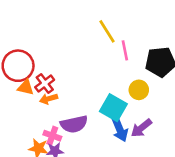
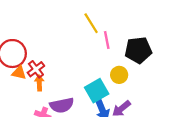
orange arrow: (49, 99) -> (39, 83), turned 104
cyan square: (113, 108) -> (97, 91), turned 30

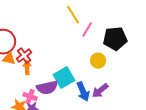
pink line: (107, 40) -> (87, 30), turned 42
cyan square: (97, 91) -> (64, 78), moved

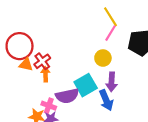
yellow line: (73, 15) -> (111, 17), moved
yellow circle: (98, 61) -> (103, 58), moved
purple arrow: (100, 91) -> (112, 82), moved, turned -48

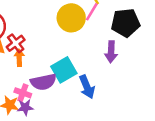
yellow circle: (103, 58) -> (71, 18), moved, size x1.5
purple arrow: (112, 82) -> (111, 52), moved

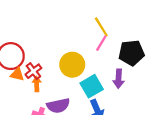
yellow circle: (71, 18) -> (72, 65), moved
cyan square: (64, 70) -> (92, 86), moved

